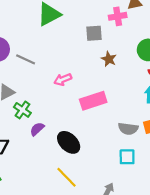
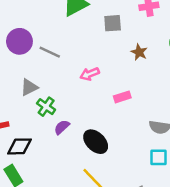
gray square: (94, 33) -> (113, 23), moved
pink rectangle: (93, 101) -> (122, 97), size x0.6

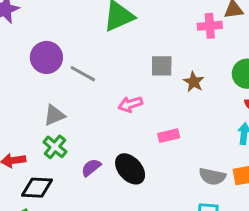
gray square: (113, 23) -> (162, 66), moved
green cross: (46, 107) -> (55, 147), moved
black ellipse: (96, 142) -> (130, 169), moved

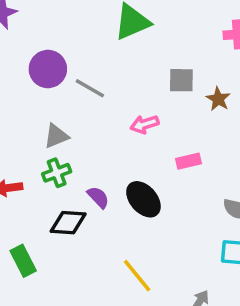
green cross: (55, 147) -> (57, 173), turned 30
purple semicircle: (91, 168) -> (98, 197), turned 85
black diamond: (37, 188) -> (68, 223), moved

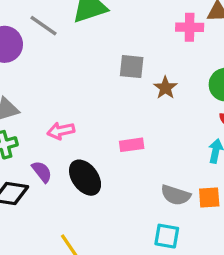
gray line: (90, 88) -> (43, 26), moved
pink arrow: (145, 124) -> (61, 131), moved

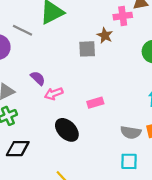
brown star: (165, 88) -> (105, 35), moved
pink arrow: (61, 131) -> (54, 94), moved
purple semicircle: (42, 172) -> (38, 78), moved

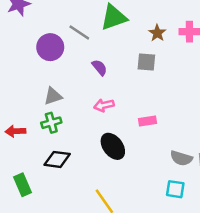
brown star: (105, 35) -> (157, 33), moved
purple semicircle: (38, 78) -> (99, 68), moved

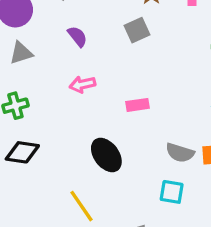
gray square: (146, 62) -> (137, 30), turned -30
gray triangle: (53, 96) -> (21, 53), moved
black ellipse: (113, 146) -> (106, 155), moved

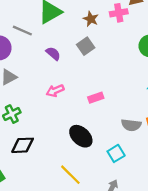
purple semicircle: (77, 36) -> (53, 54), moved
cyan square: (172, 192) -> (116, 153), moved, turned -30

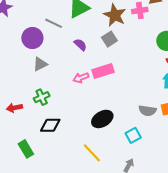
brown star: (91, 19) -> (115, 15), size x1.6
pink rectangle: (96, 98) -> (103, 71), moved, size x1.5
black ellipse: (81, 136) -> (102, 119), turned -75

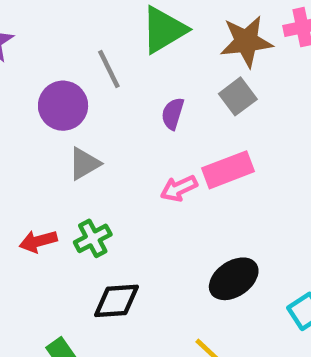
brown star: (115, 15) -> (246, 41), turned -30
gray line: (54, 23) -> (109, 69), turned 42
purple semicircle: (80, 45) -> (173, 114), turned -112
red arrow: (14, 108) -> (38, 241), moved

